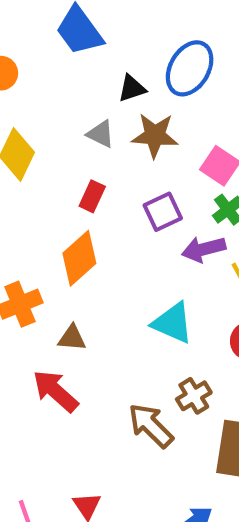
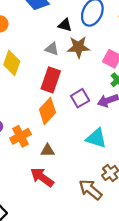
black triangle: (132, 88) -> (65, 25), turned 40
red rectangle: (92, 196) -> (51, 80), size x1.6
purple square: (163, 212) -> (80, 98), moved

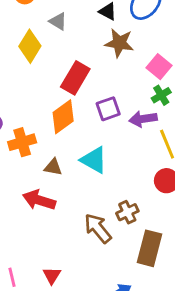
gray triangle: (52, 49) -> (58, 21), moved
cyan triangle: (96, 138) -> (94, 160), moved
red arrow: (42, 177) -> (39, 200), turned -30

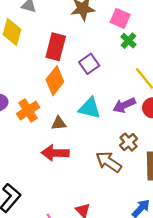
purple arrow: (143, 119) -> (124, 105), moved

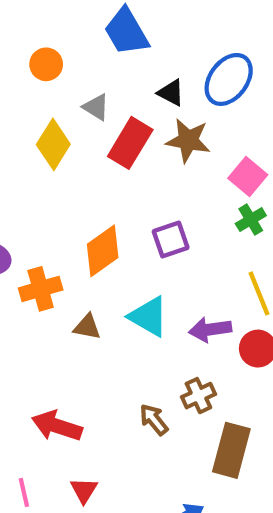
red rectangle: (56, 47) -> (130, 143), moved
red arrow: (55, 153) -> (57, 426), moved
brown arrow: (109, 162) -> (154, 420), size x0.7

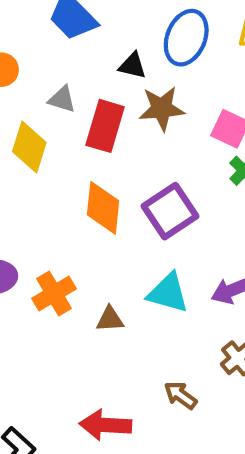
purple square: (171, 240) -> (170, 211), size x1.4
orange diamond: (103, 251) -> (103, 208), moved, turned -34
brown arrow: (154, 420) -> (181, 395), moved

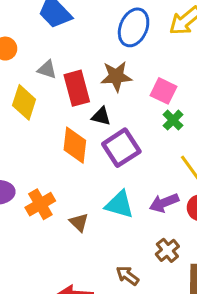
black triangle: (132, 66) -> (101, 116), moved
red rectangle: (105, 126) -> (77, 88), turned -32
brown triangle: (110, 319) -> (79, 222), turned 48

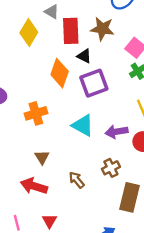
orange cross: (40, 204) -> (36, 113), moved
brown triangle: (79, 222) -> (42, 157), moved

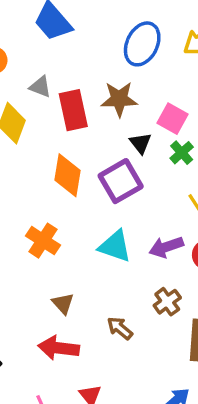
black triangle: (84, 56) -> (140, 143), moved, turned 35
orange cross: (36, 113) -> (43, 241), turned -30

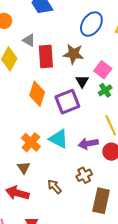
orange cross: (43, 241) -> (31, 142), moved

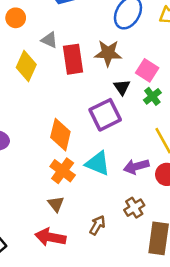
orange diamond: (37, 94) -> (60, 135), moved
brown arrow: (54, 187) -> (97, 225), turned 77

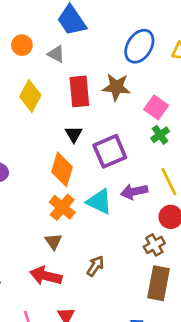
gray triangle: (49, 40) -> (56, 54), moved
black triangle: (122, 87) -> (74, 134), moved
purple arrow: (136, 166) -> (134, 192), moved
brown cross: (134, 208) -> (154, 245), moved

